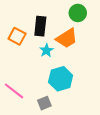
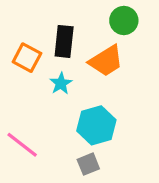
cyan star: (46, 50) -> (61, 83), moved
gray square: (44, 103) -> (88, 164), moved

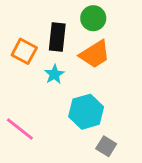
green circle: (124, 20) -> (93, 18), moved
gray square: (88, 164) -> (106, 146), moved, turned -36

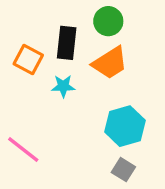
cyan star: (54, 74) -> (63, 86), turned 30
cyan hexagon: (86, 112) -> (125, 126), moved

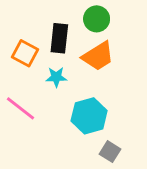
cyan hexagon: (125, 126) -> (89, 116), moved
pink line: (23, 150) -> (21, 108), moved

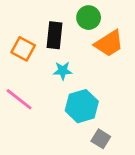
orange trapezoid: (98, 56) -> (109, 43), moved
cyan star: (56, 77) -> (63, 71), moved

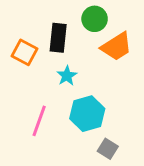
cyan star: (63, 71) -> (67, 76), turned -30
pink line: (19, 99) -> (39, 121), moved, turned 72

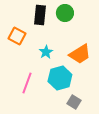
black rectangle: (58, 38) -> (40, 15), moved
orange trapezoid: (116, 47) -> (80, 54), moved

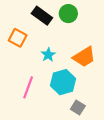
black rectangle: (40, 15) -> (42, 16), turned -60

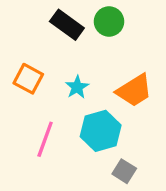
orange square: (18, 38) -> (28, 79), moved

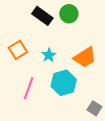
orange square: (28, 79) -> (18, 50), turned 30
gray square: (124, 171) -> (94, 108), moved

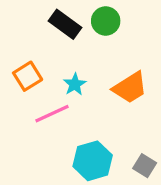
cyan hexagon: (64, 83) -> (93, 161), moved
pink line: (29, 88) -> (52, 114), moved, turned 45

